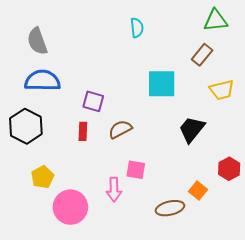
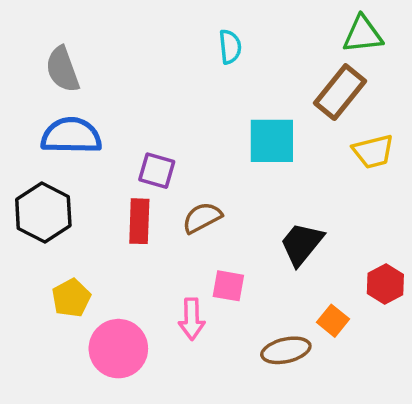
brown rectangle: (202, 55) -> (340, 92), size x1.4
black trapezoid: (192, 129) -> (302, 244), moved
red rectangle: (83, 131) -> (139, 221), size x1.4

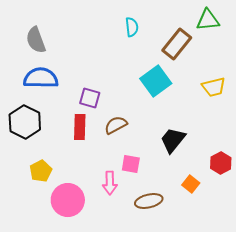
brown rectangle: (340, 92) -> (177, 44), moved
cyan square: (272, 141) -> (156, 81), turned -36
brown ellipse: (286, 350) -> (149, 201), moved

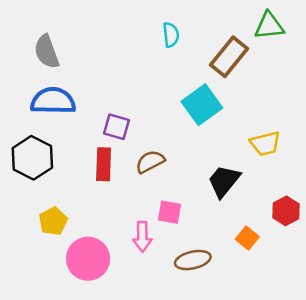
yellow trapezoid: (214, 87) -> (265, 144), moved

